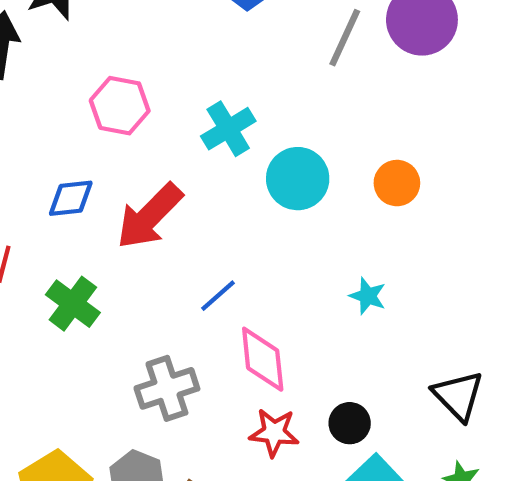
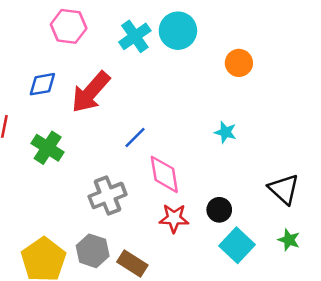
cyan circle: (298, 179) -> (178, 31), moved

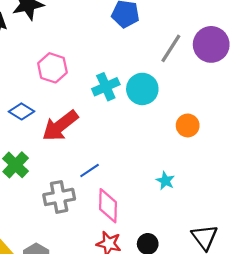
blue diamond: (42, 84) -> (21, 111), turned 30
gray cross: (108, 195) -> (59, 197), moved

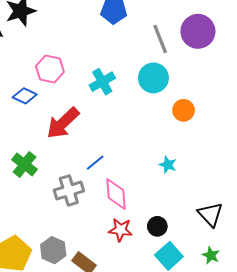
gray line: (171, 48) -> (160, 39), turned -48
cyan circle: (142, 89) -> (153, 78), moved
blue diamond: (21, 111) -> (25, 96), moved

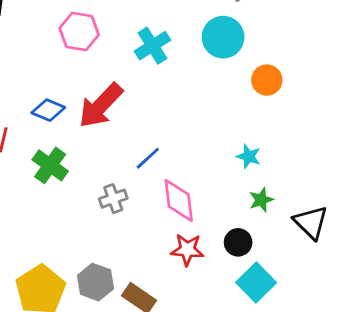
blue diamond: (25, 96) -> (48, 110), moved
gray cross: (69, 191) -> (113, 199), size x0.7
green star: (211, 255) -> (261, 200), moved, turned 30

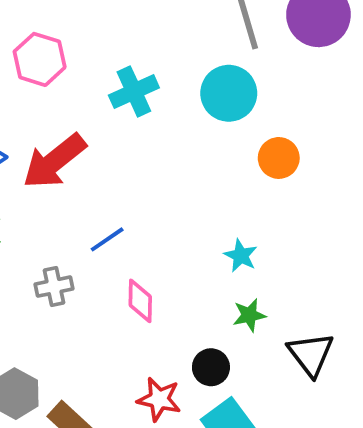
pink diamond: (179, 200) -> (140, 301), size x0.7
red star: (187, 250) -> (159, 399), moved

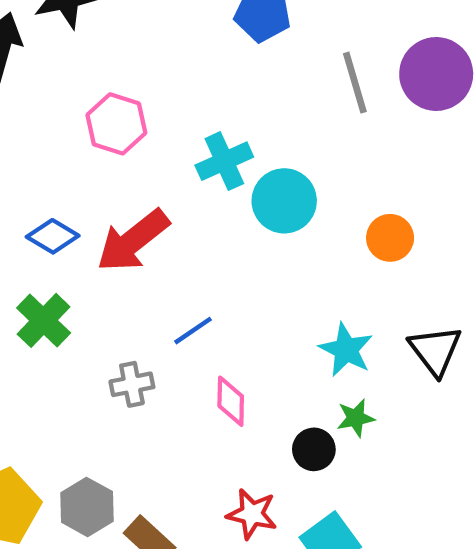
cyan circle: (229, 93) -> (284, 201), moved
cyan star: (241, 256) -> (346, 350), size x1.4
black triangle: (311, 354) -> (435, 350), moved
black circle: (211, 367) -> (314, 449), moved

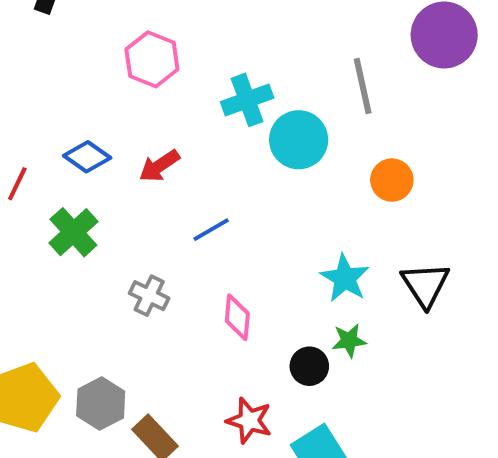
gray line: (355, 83) -> (363, 86), moved
red arrow: (133, 241) -> (159, 166), size x0.6
blue line: (193, 331) -> (211, 230), moved
gray cross: (132, 384) -> (149, 296), turned 33

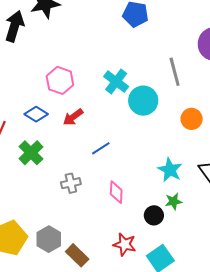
pink hexagon: (152, 59) -> (60, 80), moved
cyan cross: (247, 100) -> (116, 82), turned -30
gray cross: (149, 296) -> (71, 183), turned -36

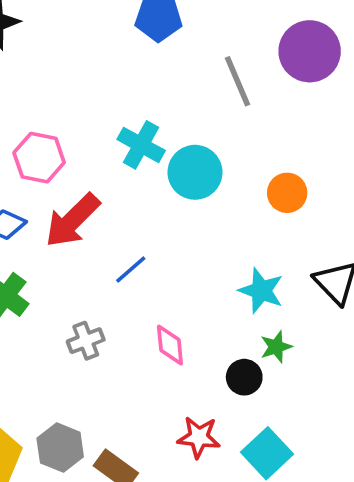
gray line: (175, 72) -> (238, 81), moved
red arrow: (73, 117) -> (72, 220), size x1.6

